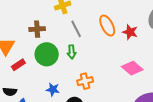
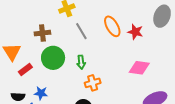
green arrow: (72, 52) -> (81, 62), moved
pink diamond: (132, 68) -> (139, 68), turned -30
blue star: (53, 89) -> (41, 93), moved

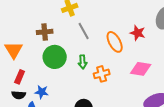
orange ellipse: (112, 26) -> (115, 42), moved
red rectangle: (25, 70) -> (20, 77), moved, turned -32
orange cross: (93, 83) -> (102, 74), moved

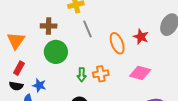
green arrow: (83, 62) -> (82, 75), moved

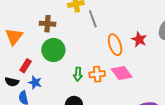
gray line: (87, 29) -> (93, 19), moved
red rectangle: (19, 68) -> (26, 66), moved
pink diamond: (140, 73) -> (122, 73), moved, turned 35

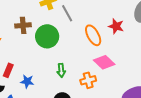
green circle: (53, 50) -> (47, 36), moved
orange cross: (97, 74) -> (88, 80), moved
blue star: (35, 82) -> (27, 81), moved

